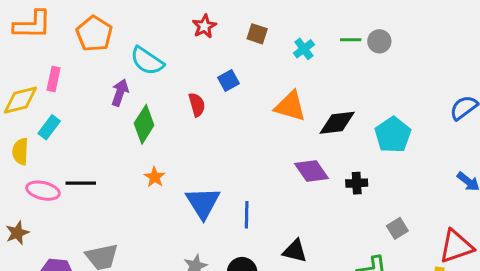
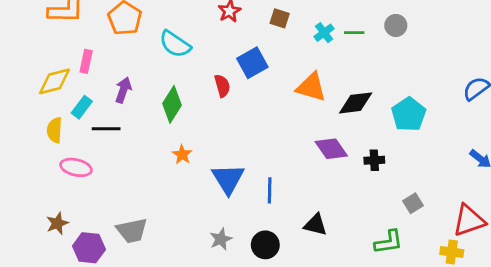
green line: (351, 40) -> (354, 33), moved
blue square: (229, 81) -> (252, 63), size x1.5
purple arrow: (120, 93) -> (123, 90), moved
black line: (81, 183) -> (106, 129), moved
brown star: (17, 233) -> (57, 223), moved

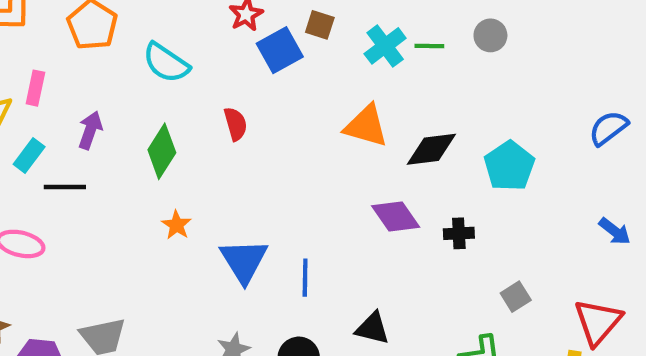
cyan cross: (324, 33) -> (385, 46), size x1.4
blue square: (252, 63) -> (280, 50), moved
red triangle: (469, 220) -> (598, 322), turned -30

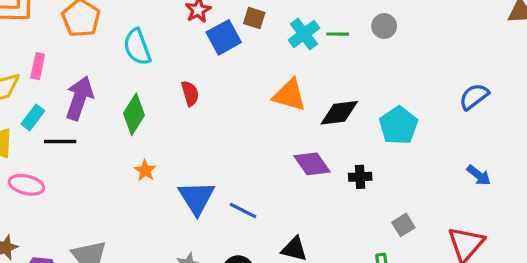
cyan semicircle: (166, 63) -> (137, 47), turned 36
purple arrow: (90, 130) -> (79, 98), size x1.5
blue line: (305, 278) -> (243, 210), turned -64

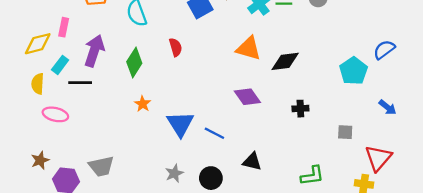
cyan pentagon: (399, 125) -> (353, 71), moved
purple diamond: (312, 164) -> (247, 97), moved
gray square: (403, 225) -> (345, 132), moved, turned 35

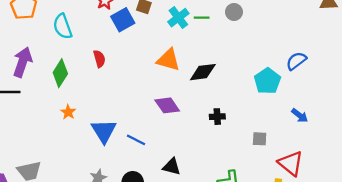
red triangle: (378, 158) -> (291, 163), turned -32

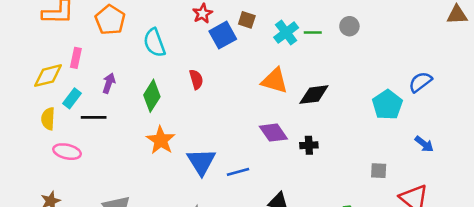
purple arrow: (23, 62) -> (109, 83), size x0.6
orange star: (68, 112) -> (161, 140), size x1.6
black cross: (217, 117) -> (309, 145), moved
blue line: (136, 140) -> (238, 172), turned -42

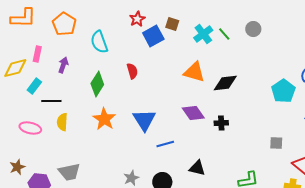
green line: (313, 33) -> (224, 34), turned 48
purple arrow: (109, 83) -> (63, 65), moved
yellow semicircle: (48, 119) -> (62, 122), moved
blue triangle: (201, 162) -> (144, 120), moved

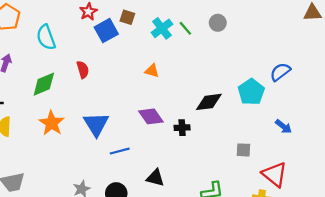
orange triangle: (194, 72) -> (152, 71), size x0.6
black diamond: (225, 83) -> (209, 102), moved
green diamond: (97, 84) -> (44, 84), turned 35

